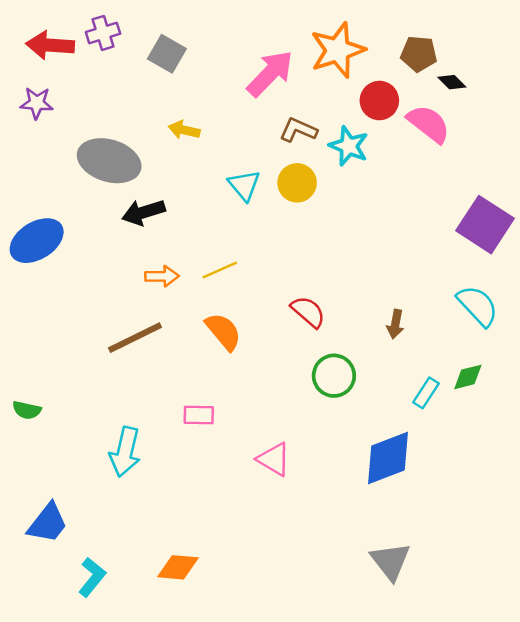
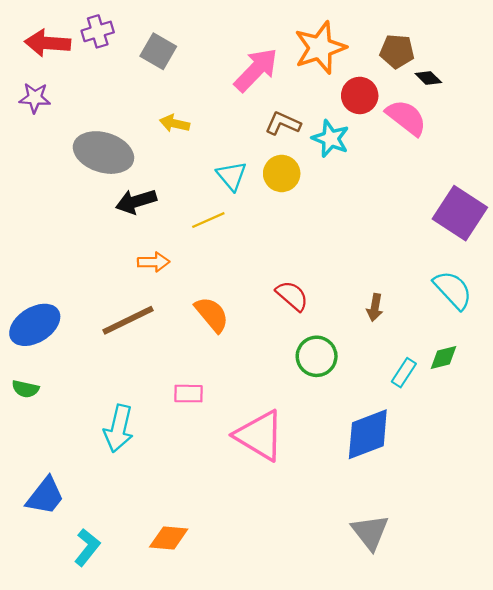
blue ellipse: (37, 241) -> (35, 325), moved
yellow line: (220, 270) -> (208, 220), moved
pink triangle: (274, 459) -> (260, 436), size x1.6

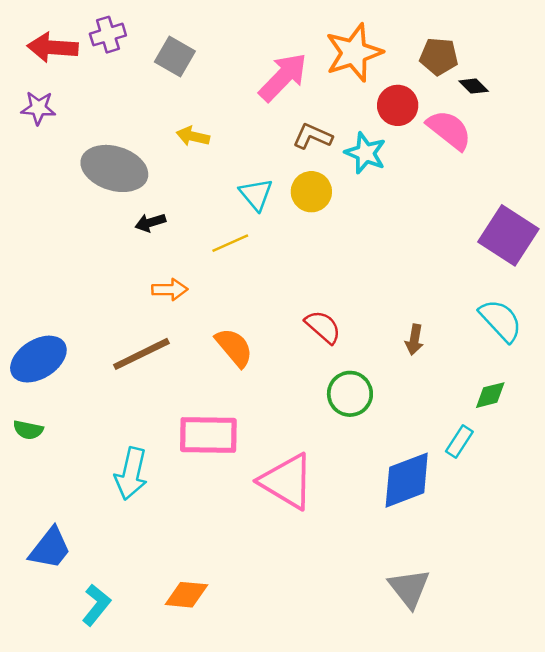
black arrow: (136, 201) -> (150, 223), size x0.7
cyan rectangle: (404, 373) -> (459, 441), moved
pink rectangle: (188, 394) -> (208, 435), size x1.8

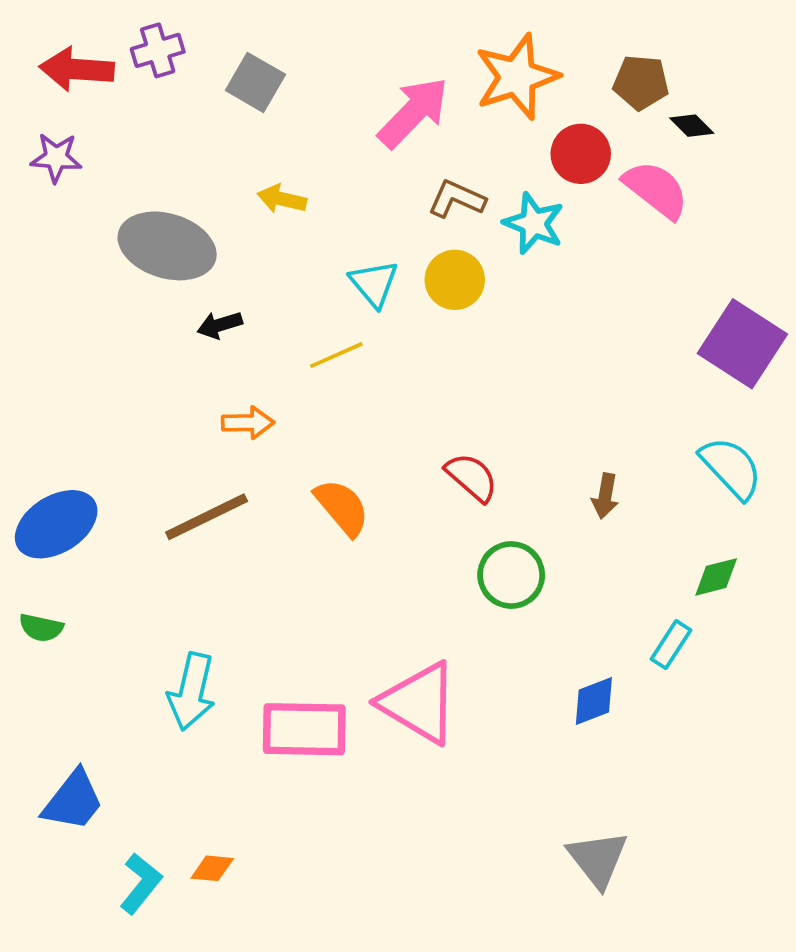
pink rectangle: (208, 435) -> (304, 729), moved
blue diamond: (407, 480) -> (594, 701), size x0.6
orange diamond: (186, 595) -> (212, 868), moved, size x0.7

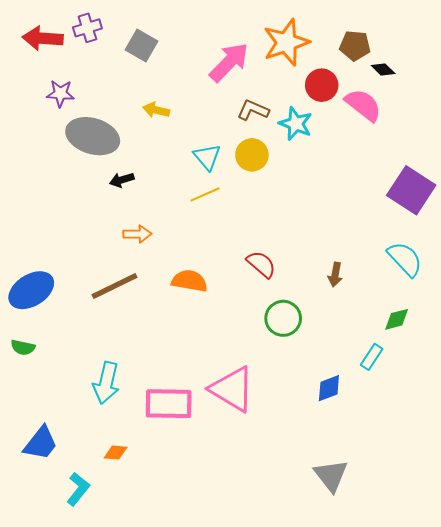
purple star: (56, 158) -> (60, 93), moved
yellow line: (336, 355) -> (205, 194), moved
orange semicircle: (342, 507) -> (189, 281), turned -40
orange diamond: (212, 868) -> (116, 453), moved

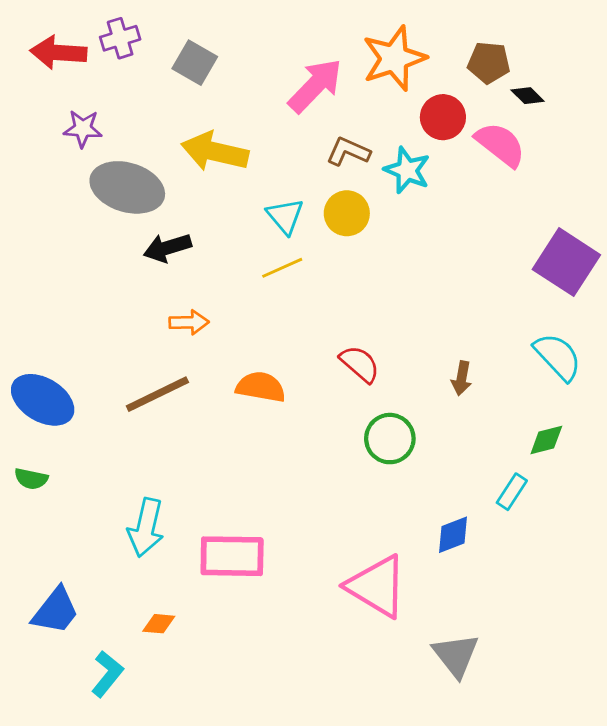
yellow arrow: (156, 110) -> (215, 152), size x1.8
black arrow: (122, 180) -> (167, 248), size x1.4
blue ellipse: (31, 290) -> (43, 400), turned 63
pink triangle: (232, 389) -> (377, 586), moved

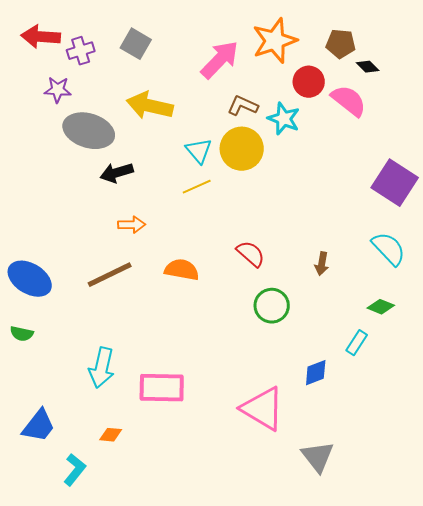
purple cross: (120, 38) -> (81, 51), moved
yellow circle: (347, 213) -> (242, 149), size x1.4
green diamond: (546, 440) -> (381, 307), turned 36

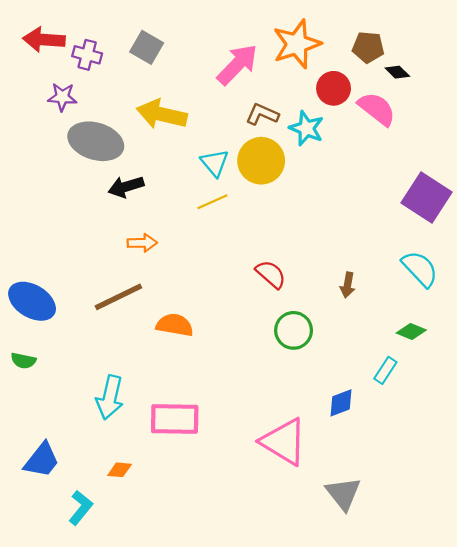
purple cross: (81, 51) -> (87, 55), turned 32
orange semicircle: (182, 270) -> (175, 325), moved

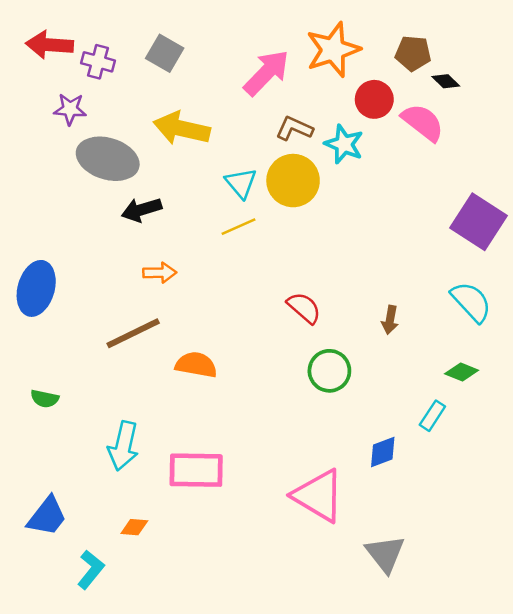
blue ellipse: (32, 301) -> (36, 288), moved, turned 75
green semicircle: (23, 361) -> (45, 399), moved

